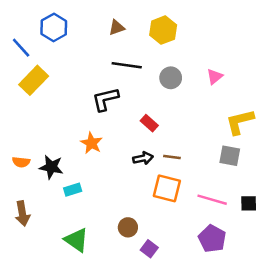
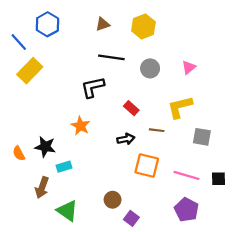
yellow L-shape: (240, 122) -> (180, 107), moved
brown line: (172, 157) -> (157, 130), moved
orange semicircle: (21, 162) -> (19, 153), moved, turned 56
brown arrow: (22, 214) -> (42, 188), moved, turned 30

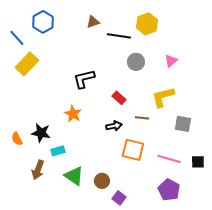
yellow hexagon: (143, 26) -> (147, 24), moved
black line: (111, 57) -> (119, 36), moved
green triangle: (67, 211) -> (74, 176), moved

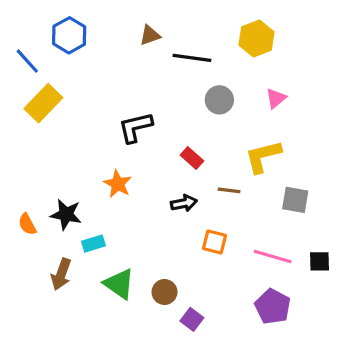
yellow hexagon: (147, 24) -> (257, 39), moved
orange square: (133, 150) -> (215, 242), size x0.7

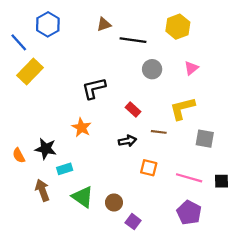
brown arrow: (61, 274) -> (42, 190), turned 140

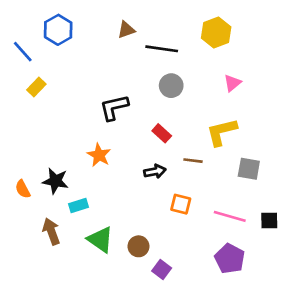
gray circle: (152, 69) -> (171, 86), moved
yellow rectangle: (30, 71) -> (36, 87), size x0.6

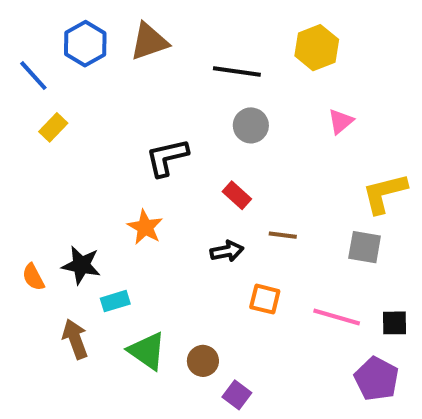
brown triangle: (126, 30) -> (149, 42), moved, size x1.5
yellow L-shape: (222, 132) -> (385, 193), moved
purple pentagon: (230, 259) -> (377, 379), moved

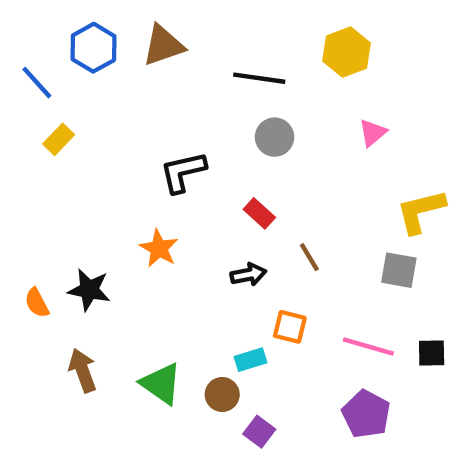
brown line: (283, 235) -> (309, 257), turned 52
cyan rectangle: (115, 301) -> (251, 360), moved
purple pentagon: (377, 379) -> (366, 414), moved

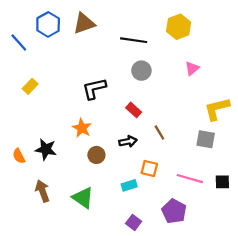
yellow rectangle: (59, 139) -> (30, 86), moved
brown circle: (222, 394) -> (96, 155), moved
purple pentagon: (366, 414) -> (174, 211), moved

